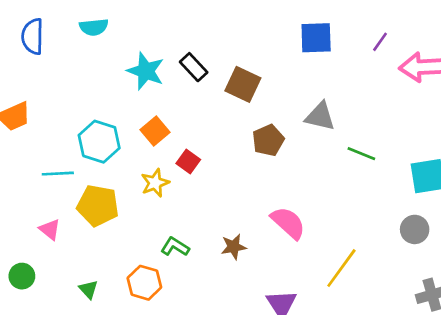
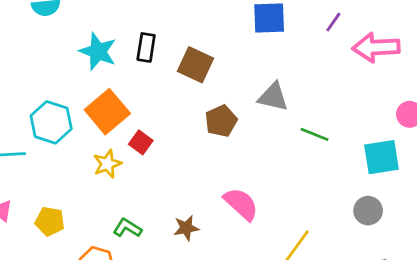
black rectangle: (194, 67) -> (146, 47), turned 52
orange square: (155, 131) -> (107, 112), size x1.5
yellow pentagon: (98, 206) -> (50, 221), moved, size x0.7

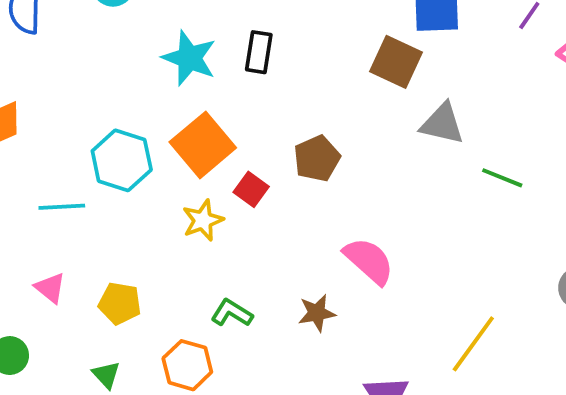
brown square: (196, 65) -> (396, 62), moved
brown pentagon: (221, 121) -> (317, 158), moved
pink semicircle: (241, 204) -> (369, 261), moved

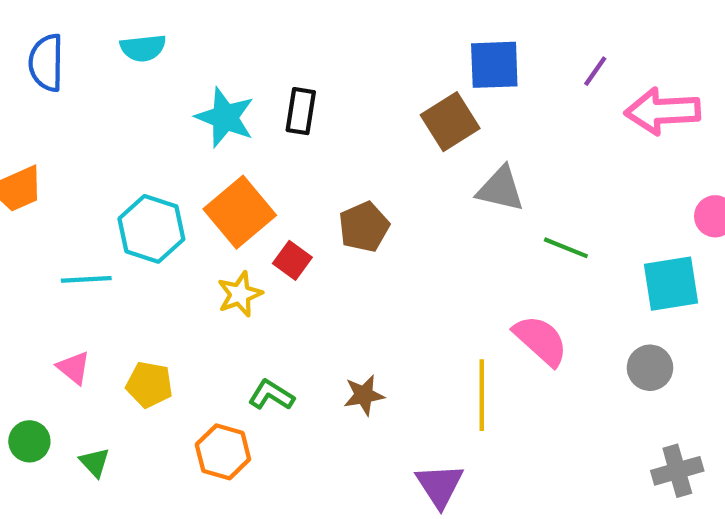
brown square: (396, 62) -> (450, 122), turned 33
pink semicircle: (369, 261) -> (541, 340), moved
yellow line: (473, 344) -> (482, 395), moved, turned -36
green triangle: (106, 375) -> (95, 462), moved

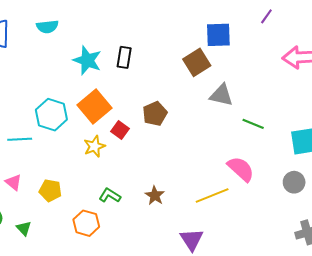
purple line: (595, 71) -> (266, 16), moved
brown star: (364, 395) -> (155, 196), turned -30
yellow line: (482, 395) -> (212, 196), turned 68

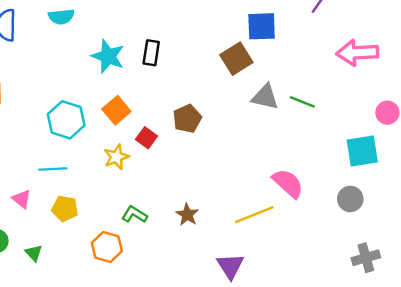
orange square: (94, 106) -> (116, 110), size x0.7
green line: (253, 124) -> (302, 102), moved
cyan line: (20, 139) -> (53, 169), moved

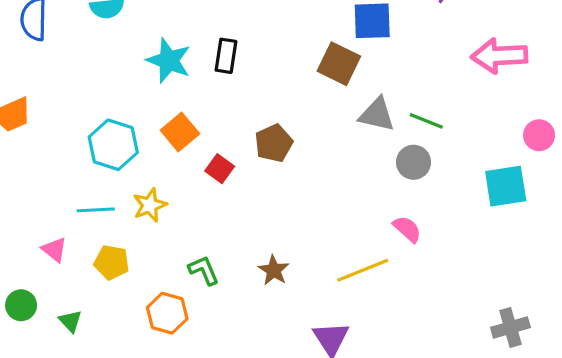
brown square: (236, 59) -> (339, 64), turned -32
yellow star: (116, 157) -> (150, 205), moved
pink semicircle: (288, 183) -> (407, 229), size x0.7
gray circle: (350, 199) -> (414, 162), moved
green L-shape: (134, 215) -> (204, 270), turned 35

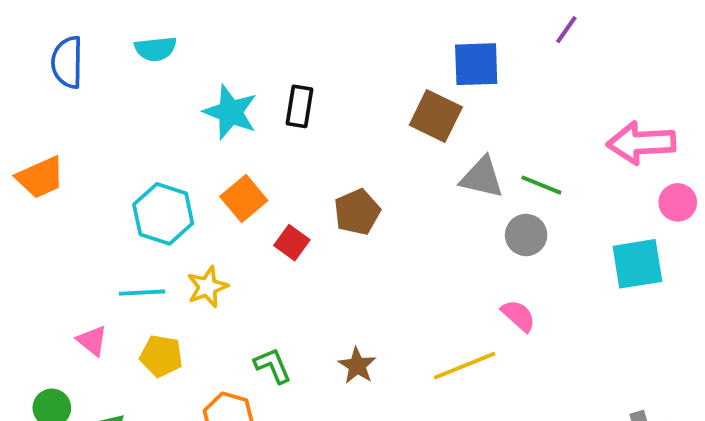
pink arrow: (499, 56) -> (641, 143), moved

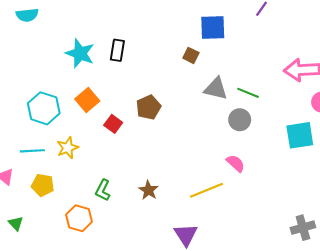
cyan semicircle: (156, 49) -> (27, 15), moved
brown square: (436, 116) -> (191, 55), size x0.6
green L-shape: (273, 366) -> (103, 190), turned -130

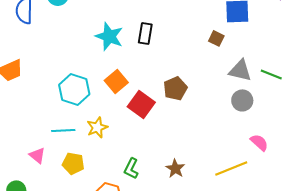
gray circle: (240, 120) -> (242, 100), moved
red square: (113, 124) -> (141, 104), size x1.5

